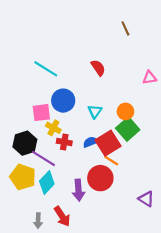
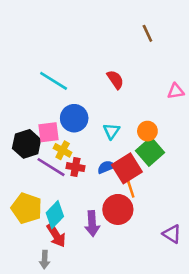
black hexagon: (25, 143) -> (27, 144), moved
purple line: (44, 158) -> (51, 167), moved
orange line: (111, 161) -> (131, 189), turned 40
red arrow: (62, 216) -> (56, 235), moved

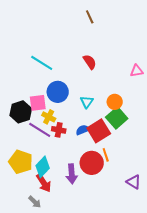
brown line: (147, 33) -> (90, 17), moved
orange line: (131, 189) -> (106, 155), moved
gray arrow: (45, 260) -> (35, 202), turned -48

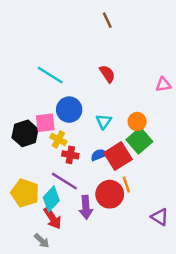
purple line: (40, 130) -> (64, 181), moved

